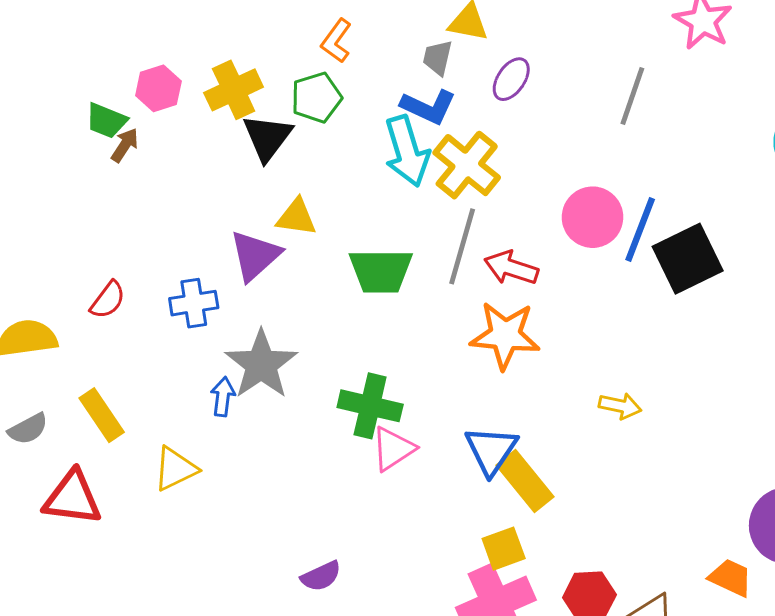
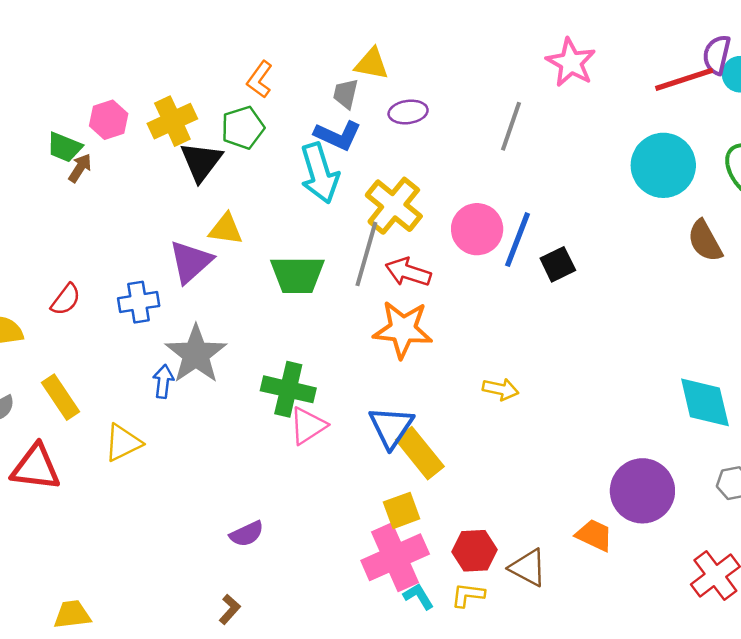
purple ellipse: (511, 79) -> (408, 112), turned 48
yellow cross: (467, 165) -> (394, 206), moved
black square: (688, 259) -> (558, 264), size x0.6

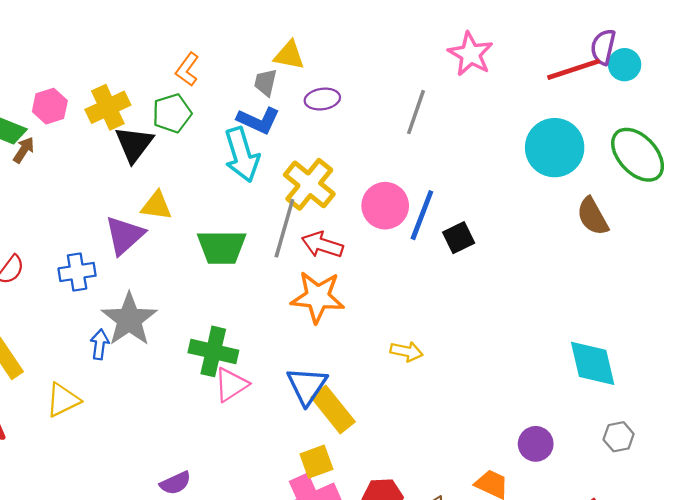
purple circle: (642, 491) -> (536, 444), size x0.6

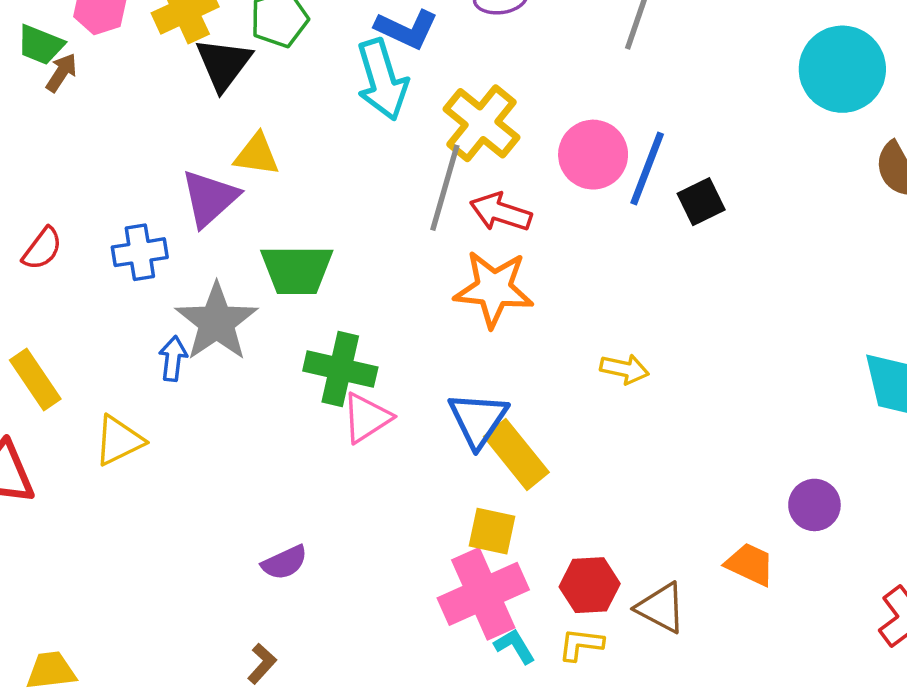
green trapezoid: (222, 247) -> (297, 270), moved
yellow square: (316, 462) -> (492, 531), turned 32

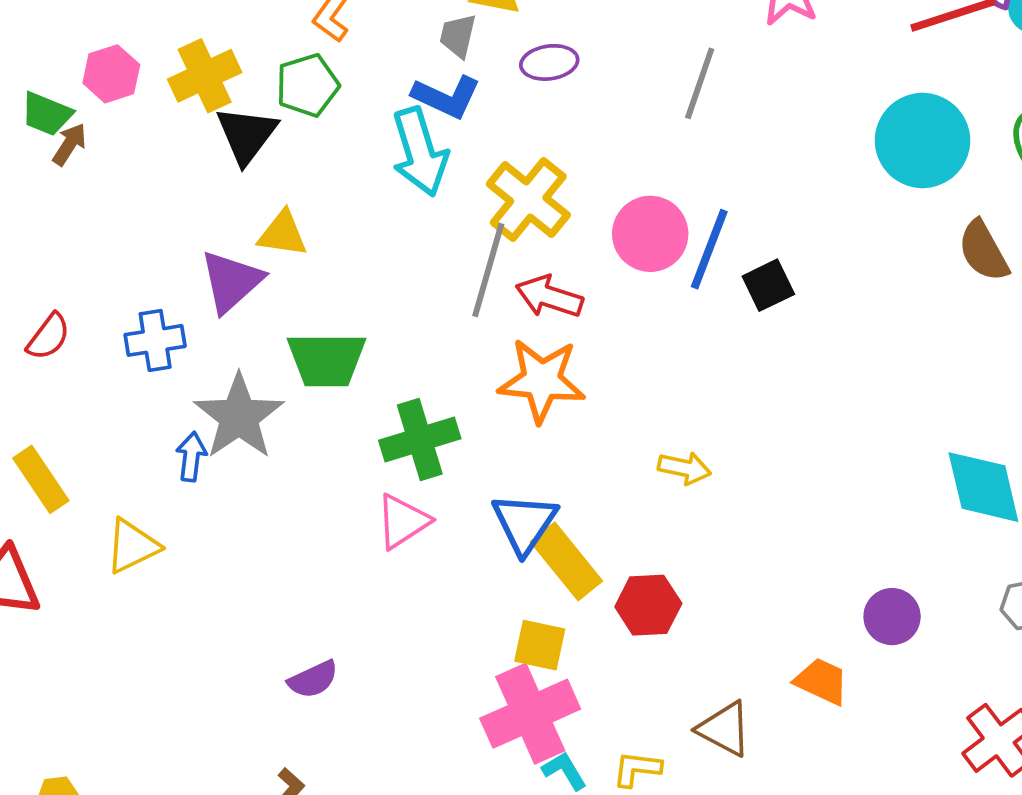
green cross: (340, 369) -> (420, 439), moved, turned -30
red hexagon: (590, 585) -> (648, 605), moved

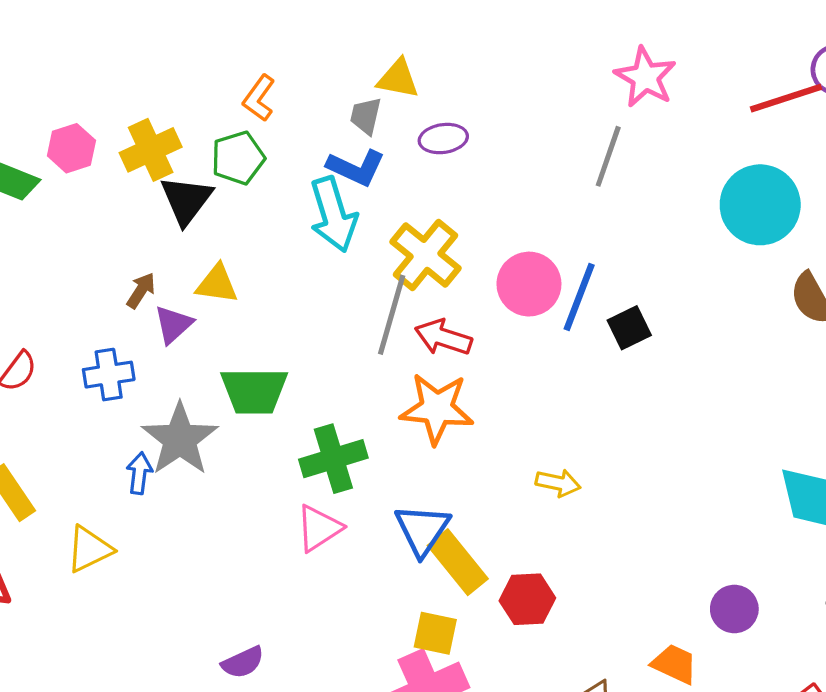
gray line: (700, 83) -> (608, 156), moved
brown arrow: (69, 144) -> (141, 290), moved
purple triangle: (231, 281) -> (173, 324), size x0.7

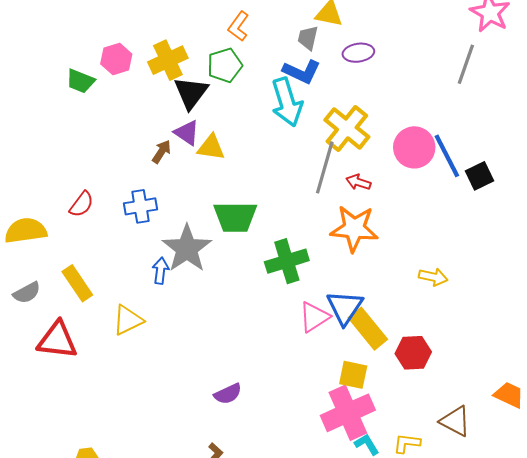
blue line: (579, 297) -> (447, 156), turned -48
purple triangle: (173, 324) -> (187, 133), moved, turned -44
red arrow: (443, 337) -> (358, 182), size x0.7
pink triangle: (319, 528) -> (314, 317), moved

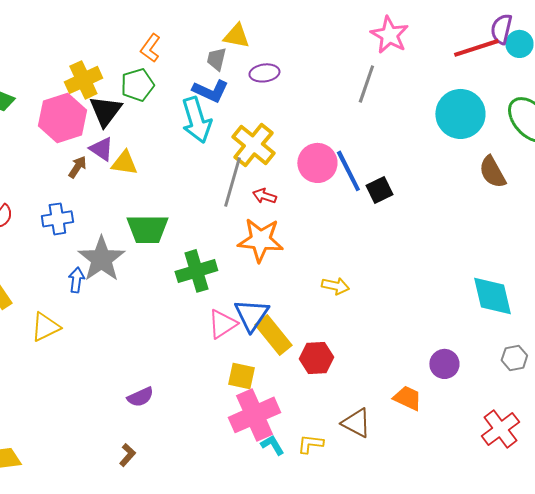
pink hexagon: (116, 59) -> (62, 118), moved, size x1.6
yellow square: (353, 375) -> (241, 376), moved

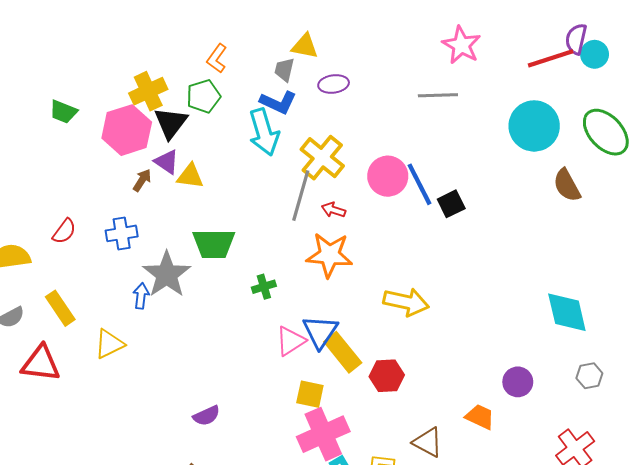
gray line: (366, 84) -> (438, 95), turned 69
green cross: (196, 271) -> (264, 287), size x0.6
yellow arrow: (335, 286) -> (406, 302), size x1.6

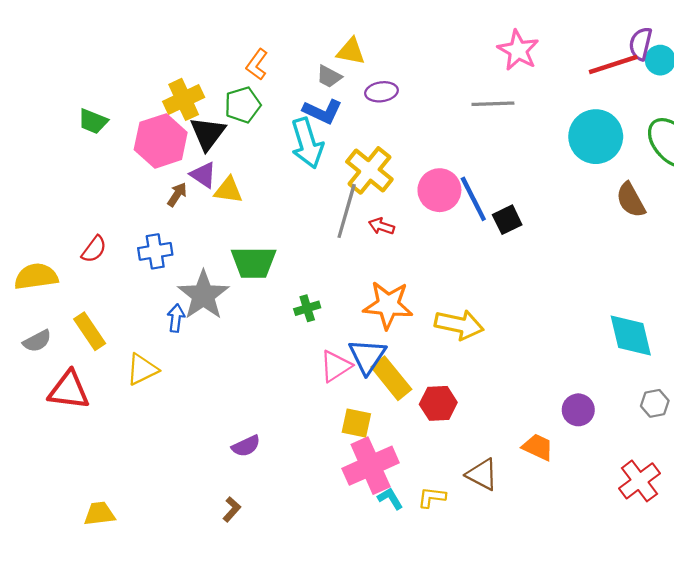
gray trapezoid: (284, 70) -> (329, 76), turned -75
orange star: (329, 255) -> (388, 305), moved

